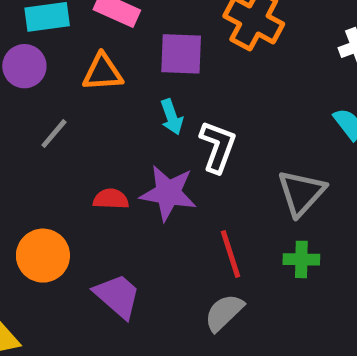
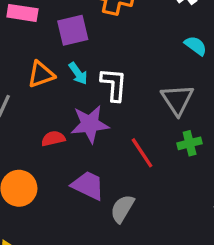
orange triangle: (103, 72) -> (41, 74), moved
purple trapezoid: (117, 296) -> (88, 185), moved
gray semicircle: (224, 313) -> (122, 209), moved

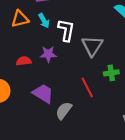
gray triangle: (177, 100) -> (92, 46), moved
purple star: (90, 124) -> (48, 54), size x0.7
red line: (142, 153) -> (87, 87), moved

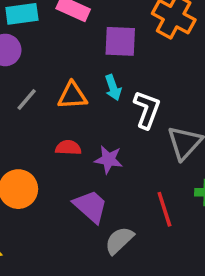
orange triangle: (20, 19) -> (72, 96), moved
purple star: (48, 54) -> (109, 160), moved

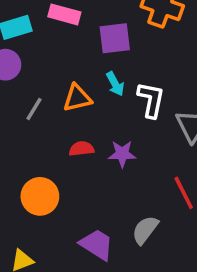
purple trapezoid: (91, 206) -> (97, 245), moved

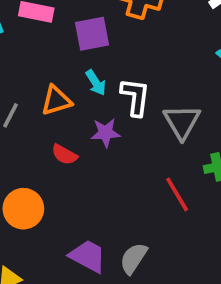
red semicircle: (81, 149) -> (64, 155), turned -140
purple star: (122, 154) -> (105, 133), moved
gray semicircle: (145, 230) -> (133, 258), moved

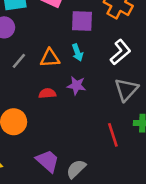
white L-shape: (135, 97) -> (120, 52), moved, turned 30
red semicircle: (64, 155) -> (47, 93), turned 133

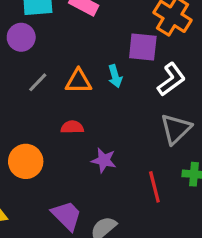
purple square: (82, 21) -> (143, 47), moved
purple star: (76, 85) -> (104, 160), moved

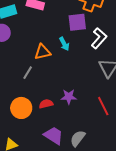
gray line: (38, 82) -> (28, 73), moved
red semicircle: (72, 127) -> (46, 104), moved

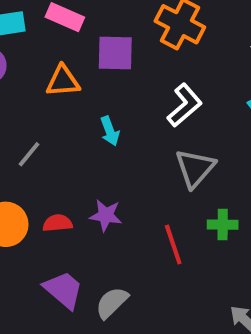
purple square: (77, 22) -> (115, 53), moved
cyan arrow: (64, 44) -> (110, 131), moved
orange triangle: (43, 52) -> (63, 81), moved

